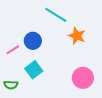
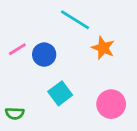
pink line: (13, 50) -> (17, 49), moved
cyan square: (34, 70) -> (60, 93), moved

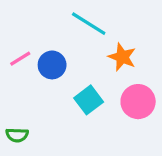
cyan square: (60, 93) -> (89, 100), moved
pink circle: (111, 104) -> (138, 102), moved

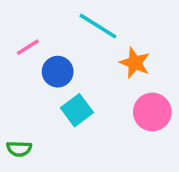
pink line: (20, 59) -> (28, 47), moved
cyan square: (89, 100) -> (77, 110), moved

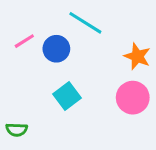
orange star: (135, 63) -> (137, 56), moved
blue circle: (58, 72) -> (56, 49), moved

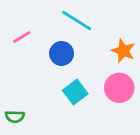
blue circle: (56, 49) -> (62, 53), moved
cyan square: (67, 96) -> (75, 92), moved

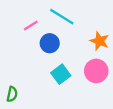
pink line: (22, 37) -> (31, 25), moved
green semicircle: (15, 117) -> (12, 94), turned -80

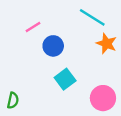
cyan line: (62, 17) -> (92, 17), moved
pink circle: (96, 71) -> (103, 98), moved

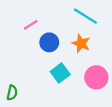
orange star: (107, 44) -> (81, 43), moved
pink circle: (103, 98) -> (96, 77), moved

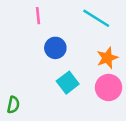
pink line: (31, 25) -> (38, 16), moved, turned -64
orange star: (81, 43) -> (107, 58), moved, turned 30

